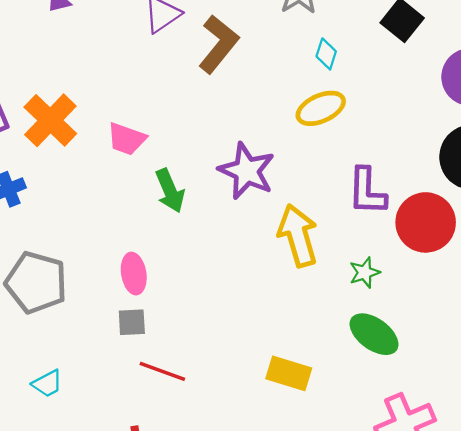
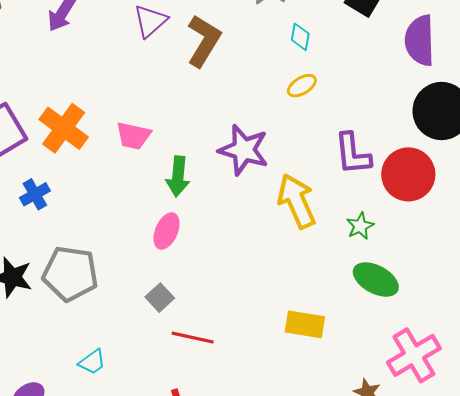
yellow ellipse: (321, 108) -> (302, 86), size x0.7
green arrow: (170, 191) -> (178, 176), turned 36
pink ellipse: (134, 274) -> (167, 231), moved, turned 40
gray square: (132, 322) -> (160, 298), turned -32

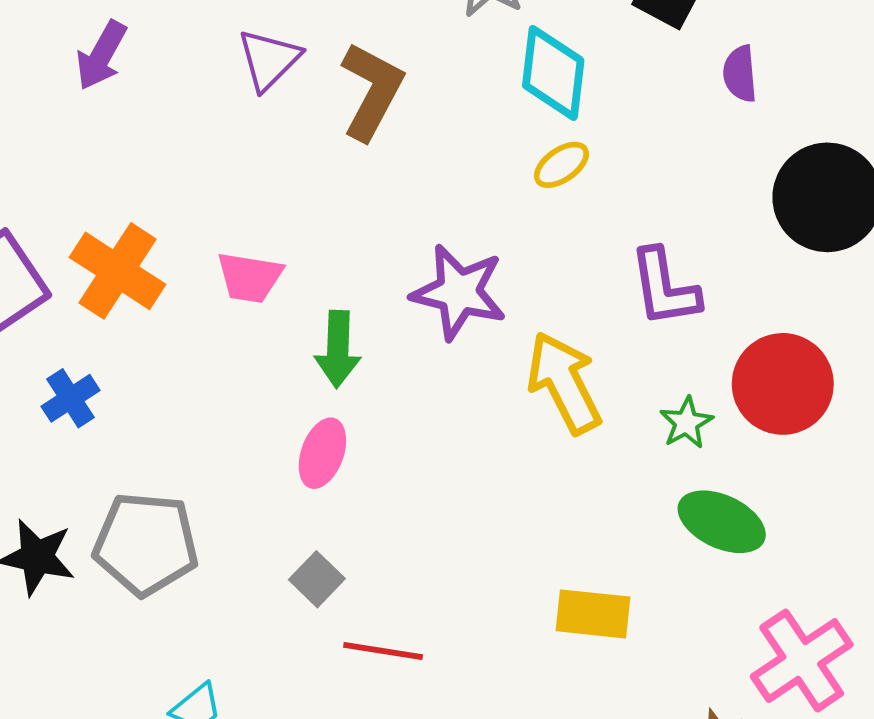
cyan diamond: (300, 37) -> (553, 73), size x1.8
purple semicircle: (420, 41) -> (740, 74), moved, size x0.6
red circle: (408, 174) -> (783, 384), moved

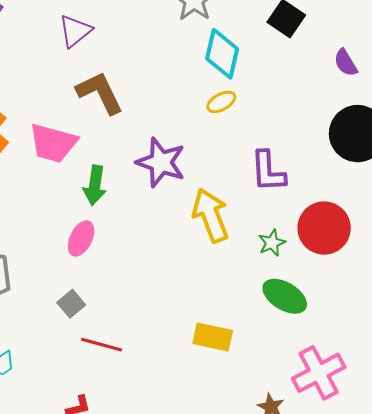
purple semicircle: (740, 74) -> (346, 63), moved, turned -32
brown L-shape: (372, 91) -> (100, 93), moved, turned -60
pink trapezoid: (250, 277) -> (53, 143), size x1.4

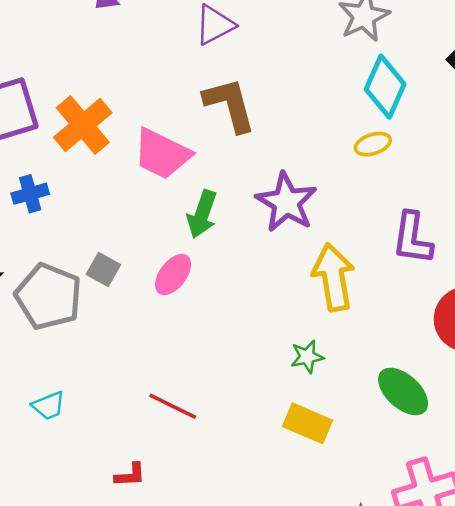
green star: (272, 243) -> (307, 357), moved
gray square: (71, 304) -> (103, 269), moved, turned -32

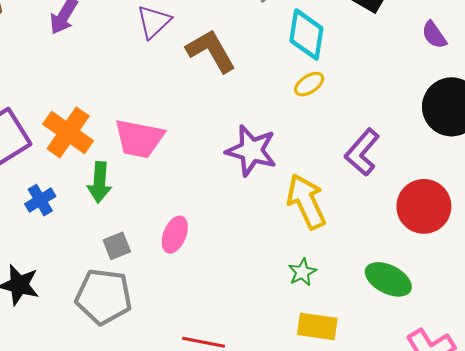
brown L-shape: (230, 105) -> (211, 51), moved
green arrow: (202, 214) -> (99, 182), moved
purple L-shape: (412, 238) -> (362, 152), turned 48
gray square: (103, 269) -> (117, 246), turned -36
gray pentagon: (49, 296) -> (104, 297), moved

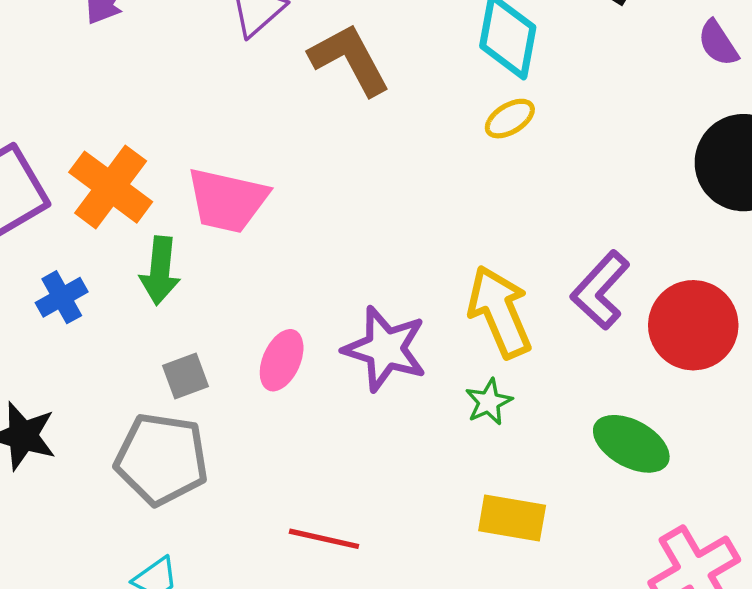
purple star: (251, 151) -> (385, 349), moved
purple L-shape: (362, 152) -> (600, 290), moved
green star: (302, 272) -> (489, 402), moved

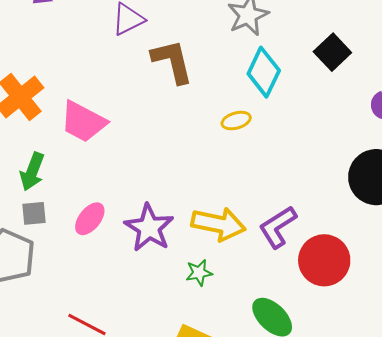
yellow ellipse: (510, 119) -> (236, 121), moved
green arrow: (160, 271) -> (32, 172), moved
yellow arrow: (500, 312) -> (218, 224), turned 110

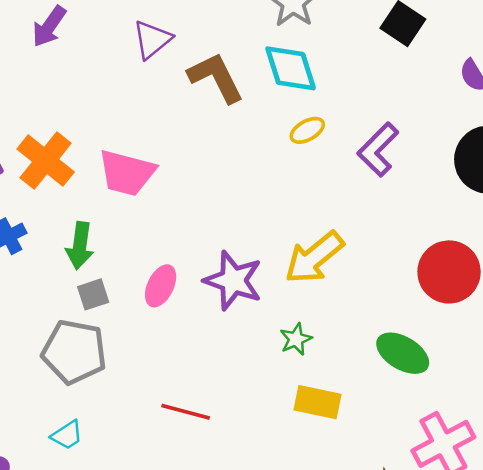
cyan diamond: (264, 72) -> (291, 68), moved, turned -30
yellow arrow: (218, 224) -> (314, 258), turned 142
purple L-shape: (278, 227) -> (378, 149), moved
green star: (199, 273) -> (296, 339), moved

